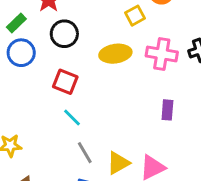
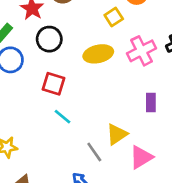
pink cross: (162, 54) -> (142, 51), turned -32
gray line: (85, 153) -> (94, 152), moved
yellow triangle: (118, 163) -> (117, 134), moved

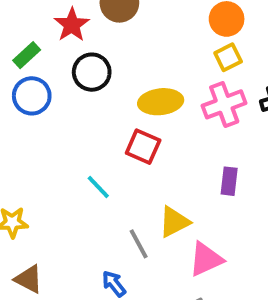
yellow square: (114, 17) -> (228, 57), moved
red square: (54, 84) -> (143, 147), moved

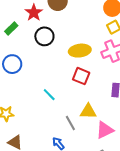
blue circle: (32, 96) -> (12, 64), moved
red square: (143, 147) -> (81, 76), moved
yellow triangle: (174, 222) -> (88, 111), turned 30

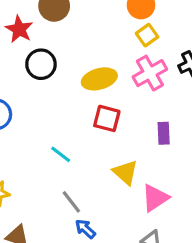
yellow triangle: (88, 111) -> (125, 172), turned 48
gray line: (70, 123) -> (71, 202), moved

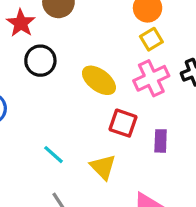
yellow ellipse: (99, 79) -> (99, 80), turned 48
red square: (107, 118) -> (123, 123), moved
yellow triangle: (125, 172) -> (103, 167), moved

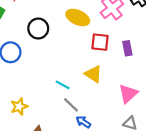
black circle: (40, 61) -> (38, 29), moved
cyan line: (54, 155) -> (63, 85), moved

